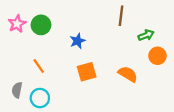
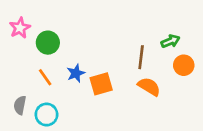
brown line: (121, 16) -> (141, 57), moved
green circle: (41, 25) -> (48, 43), moved
blue star: (78, 41) -> (76, 73), moved

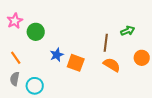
orange circle: (184, 65) -> (142, 58), moved
orange line: (45, 77) -> (16, 58), moved
orange square: (101, 84) -> (76, 63), turned 36

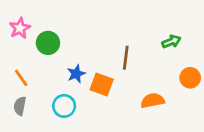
brown line: (106, 43) -> (126, 58), moved
orange semicircle: (112, 65) -> (153, 101), moved, turned -42
cyan circle: (35, 86) -> (64, 106), moved

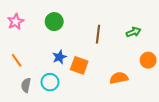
green circle: (48, 43) -> (54, 22), moved
brown line: (126, 58) -> (98, 34), moved
gray semicircle: (20, 106) -> (26, 85), moved

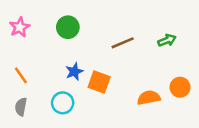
brown line: (98, 34) -> (123, 43), turned 60
orange circle: (148, 60) -> (180, 87), moved
gray semicircle: (26, 85) -> (21, 107), moved

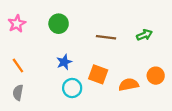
brown line: (123, 43) -> (106, 37), turned 30
orange square: (99, 82) -> (98, 74), moved
cyan circle: (63, 103) -> (72, 88), moved

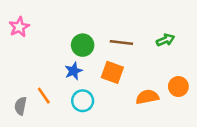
green circle: (59, 24) -> (83, 45), moved
orange line: (18, 65) -> (44, 96), moved
orange square: (98, 74) -> (112, 72), moved

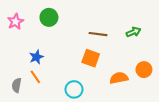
green circle: (83, 45) -> (49, 17), moved
blue star: (74, 71) -> (36, 57), moved
cyan circle: (83, 101) -> (74, 89), moved

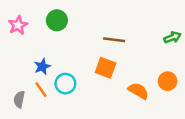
green arrow: (134, 32) -> (172, 37), moved
orange semicircle: (119, 78) -> (138, 91), turned 42
cyan circle: (74, 89) -> (65, 84), moved

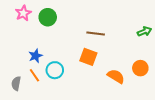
pink star: (18, 25) -> (23, 13), moved

